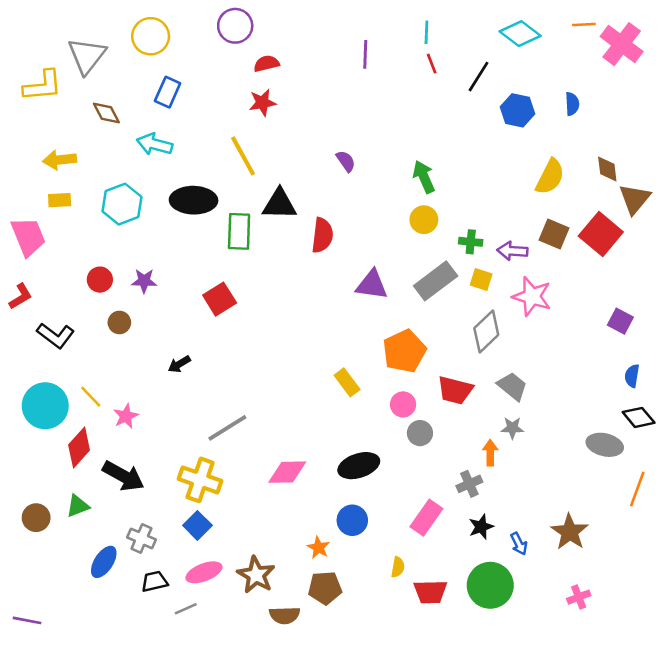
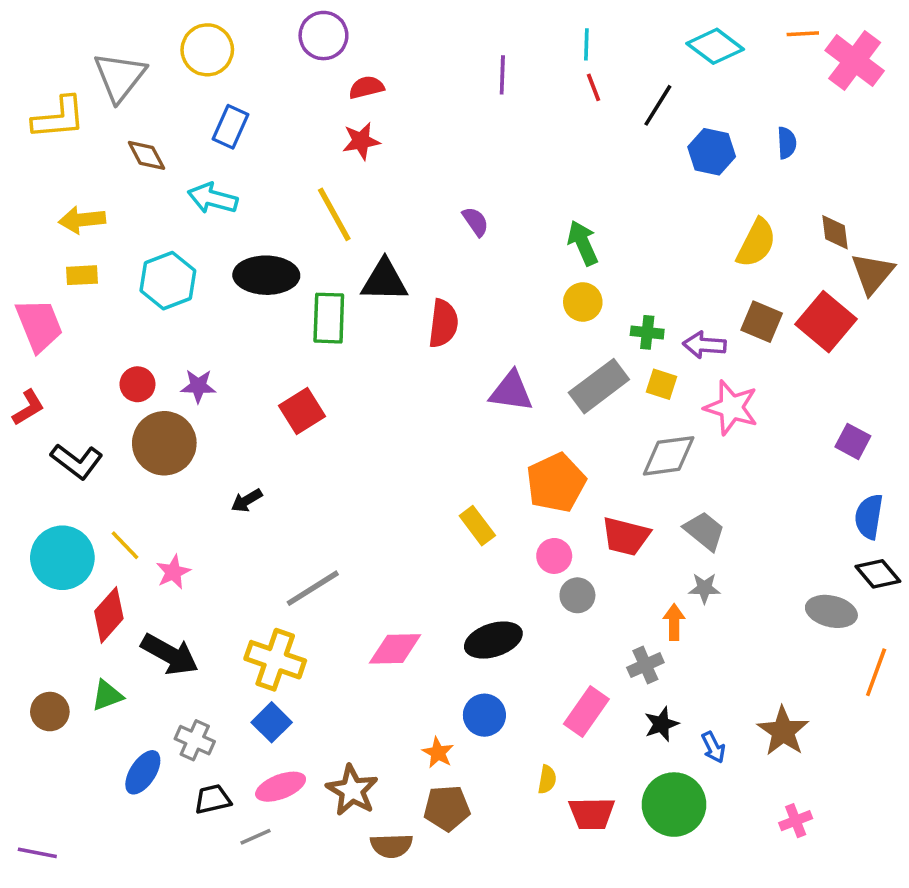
brown circle: (119, 322) -> (164, 443), size x2.0
gray diamond: (486, 332) -> (669, 456), turned 36
blue semicircle: (632, 376) -> (869, 517), size x1.4

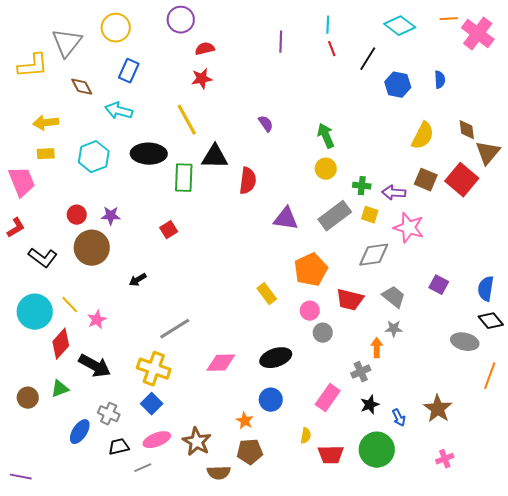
red square: (302, 411) -> (169, 230), size x0.7
purple square: (853, 441) -> (439, 285), moved

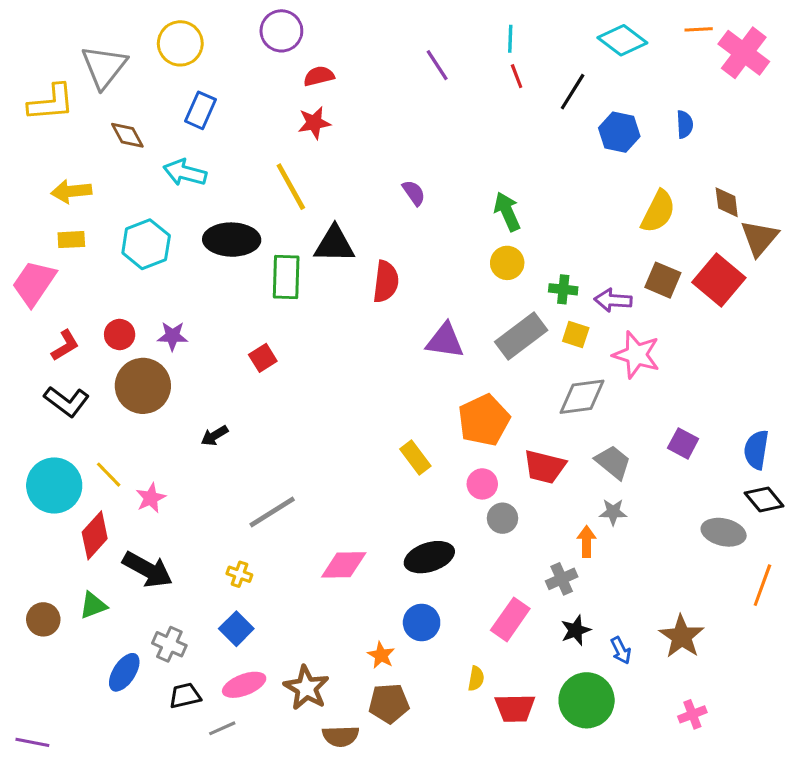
purple line: (281, 42) -> (437, 65), turned -35
pink trapezoid: (22, 182) -> (34, 283), turned -124
red L-shape: (16, 228) -> (65, 345), moved
yellow cross: (154, 369) -> (239, 574), size x0.5

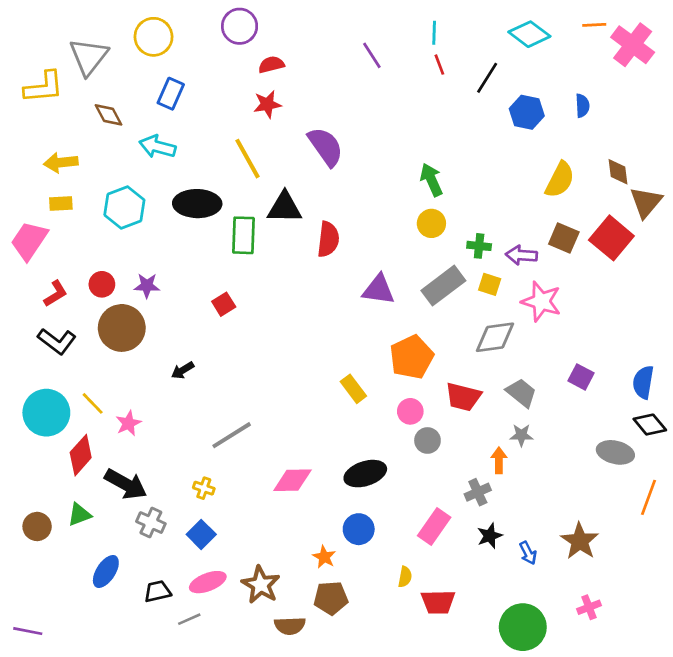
purple semicircle: (414, 193) -> (326, 147), moved, size x1.8
gray cross: (169, 644) -> (151, 523), moved
green circle: (587, 700) -> (523, 627), moved

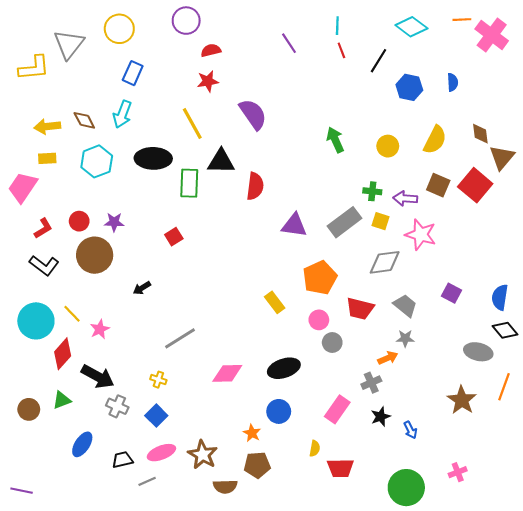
brown diamond: (109, 115) -> (84, 120), moved
cyan arrow: (157, 147) -> (122, 114), turned -84
yellow circle: (431, 223) -> (388, 146), moved
orange arrow: (499, 460) -> (388, 358), turned 66
brown star: (580, 541) -> (462, 400), moved

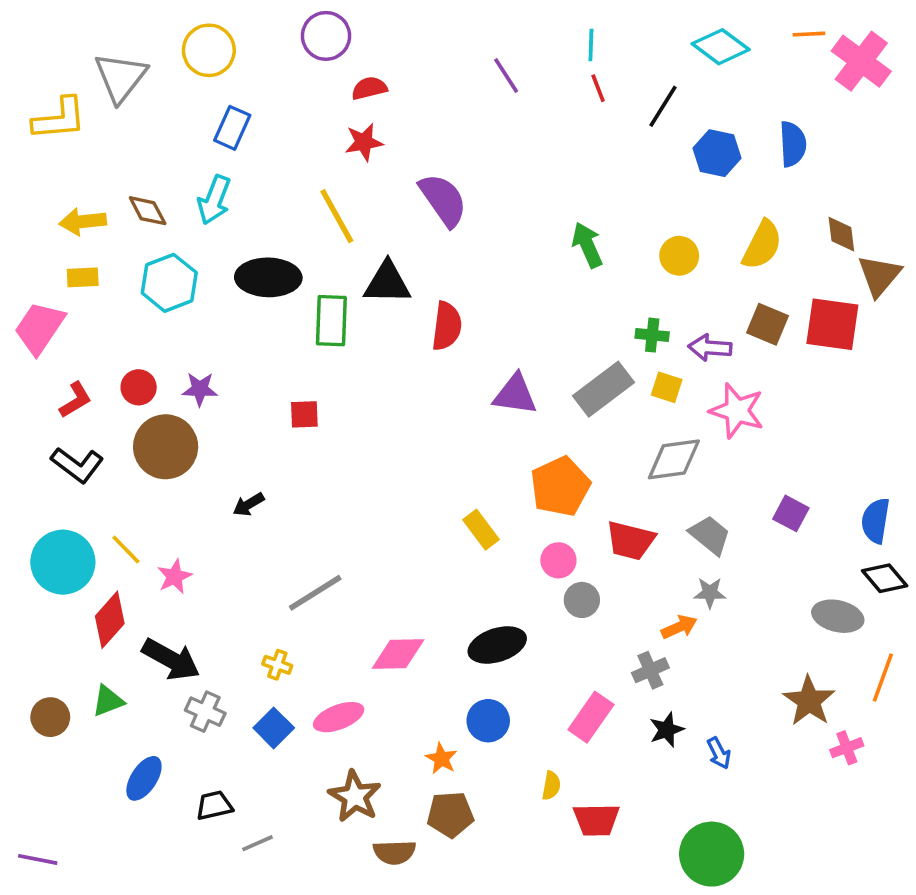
blue semicircle: (453, 82) -> (793, 144), size x1.4
red square: (475, 185) -> (832, 324), turned -32
red square: (174, 237) -> (304, 414), turned 30
pink ellipse: (161, 453) -> (339, 717), moved
pink cross: (458, 472) -> (847, 748), moved

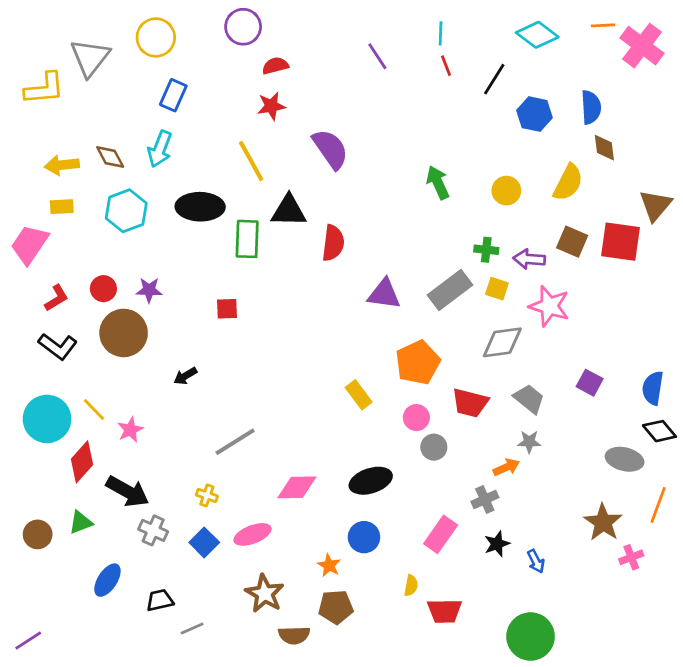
brown diamond: (841, 234) -> (604, 148), moved
purple line: (38, 859) -> (28, 641), turned -44

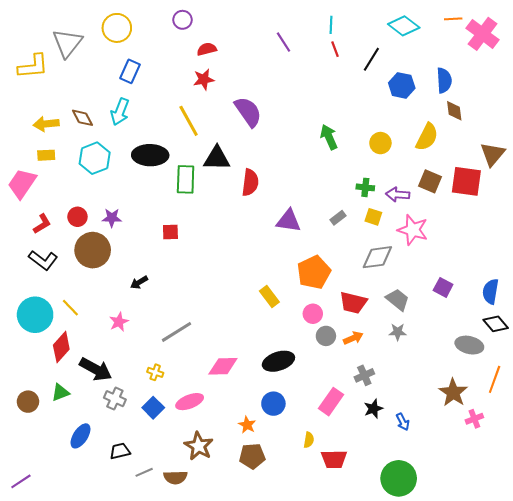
purple circle: (243, 27) -> (183, 20), size x0.7
gray rectangle: (450, 290) -> (338, 218), size x0.5
pink star: (130, 430) -> (119, 322), moved
orange arrow: (506, 467) -> (353, 338), moved
brown semicircle: (294, 635) -> (175, 477), moved

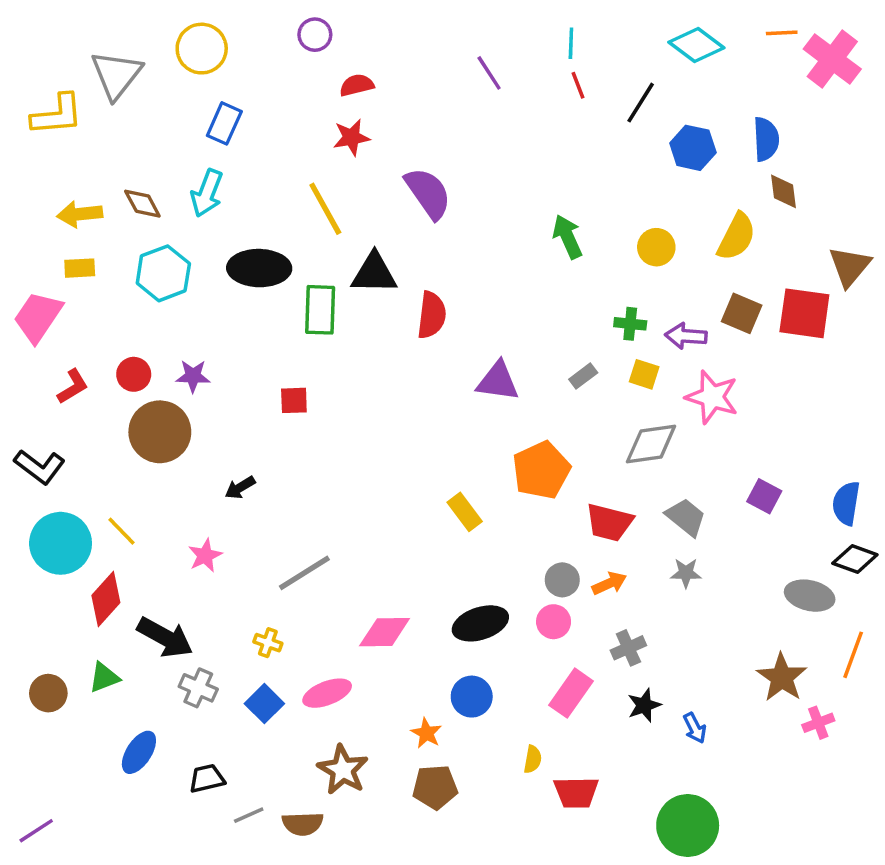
black L-shape: (43, 260) -> (40, 467), moved
pink circle: (313, 314) -> (554, 622), moved
black diamond: (496, 324) -> (855, 559), turned -30

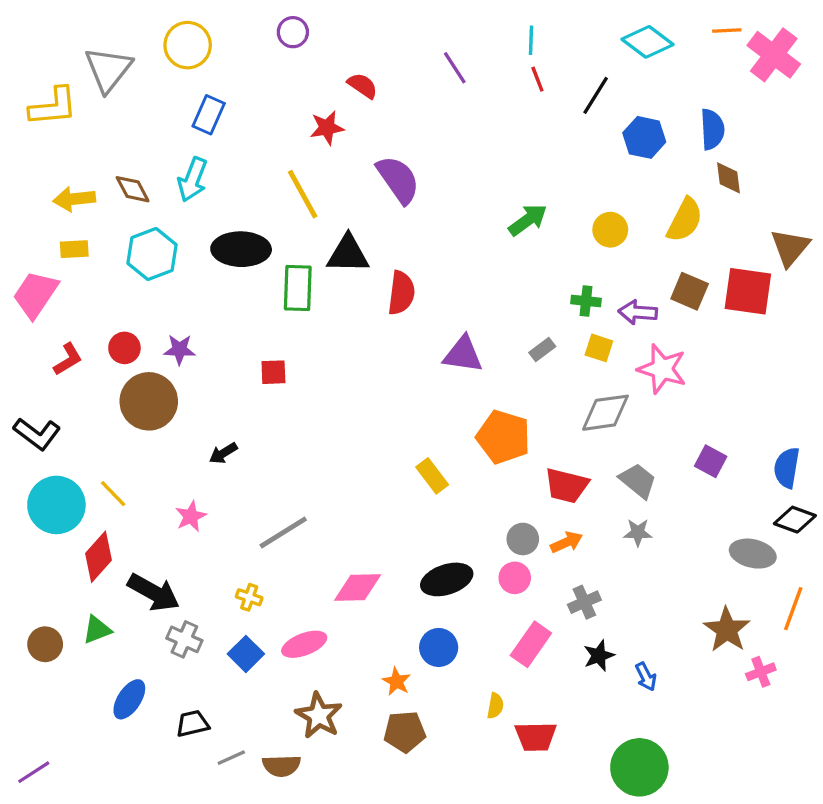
red semicircle: (357, 85) -> (362, 86), moved, turned 48
green arrow: (567, 237) -> (528, 220), turned 78
orange pentagon: (541, 470) -> (503, 437), turned -30

